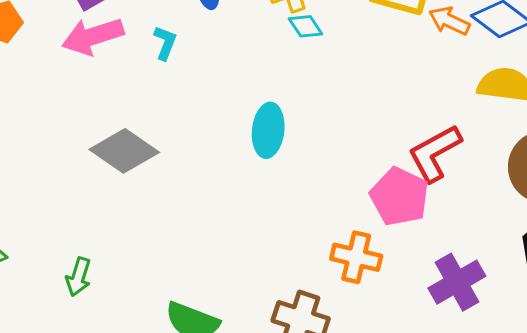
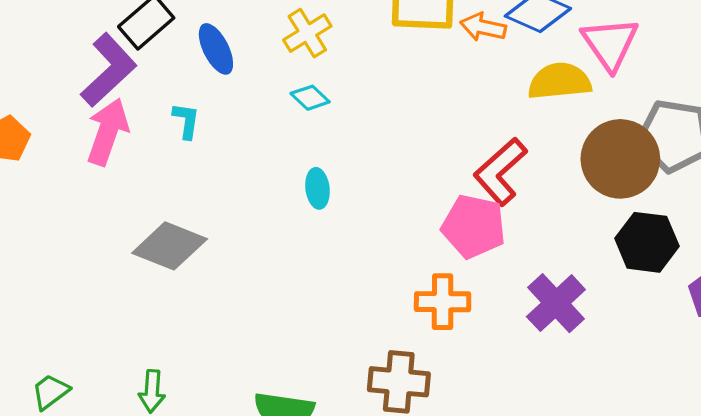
cyan diamond: (306, 26) -> (310, 98), moved
pink arrow: (93, 36) -> (108, 132), turned 140
cyan ellipse: (268, 130) -> (318, 188), size x0.7

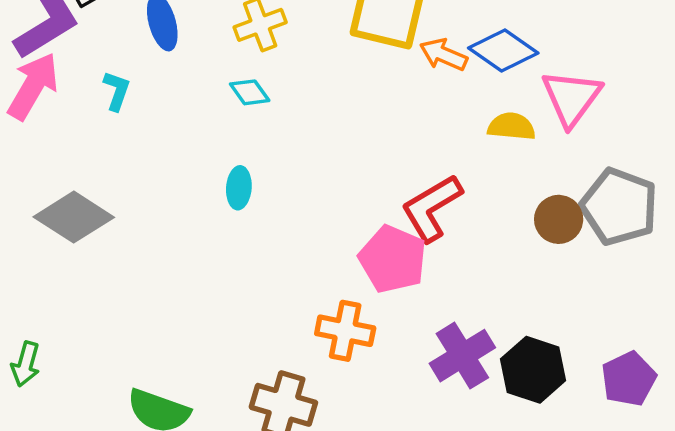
yellow semicircle: (559, 81) -> (511, 126), size x0.7
brown circle: (620, 159) -> (559, 219), size x0.6
black hexagon: (647, 242) -> (533, 370), moved

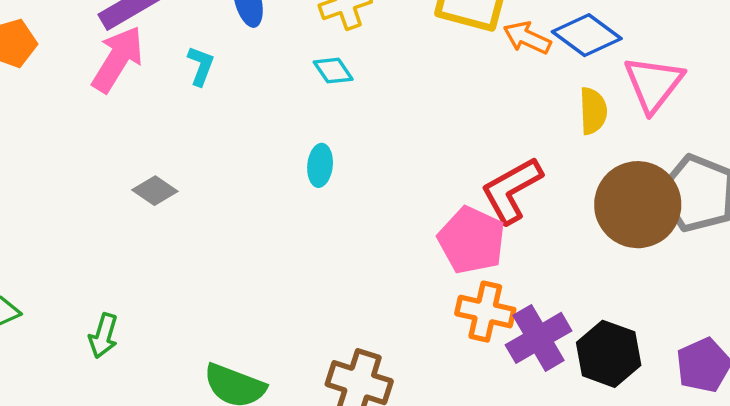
yellow semicircle: (511, 126) -> (593, 111), turned 81
gray diamond: (74, 217) -> (155, 191), size x0.6
brown circle: (559, 219) -> (638, 205), size x1.8
orange cross: (345, 331) -> (485, 312), moved

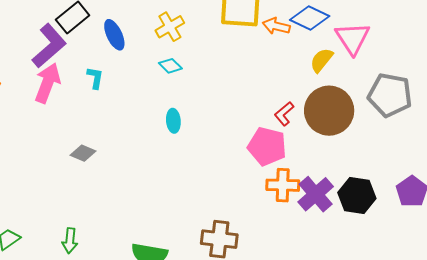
yellow semicircle: (593, 111) -> (321, 60), turned -128
red L-shape: (512, 190) -> (284, 114), size x0.6
brown circle: (638, 205) -> (329, 111), moved

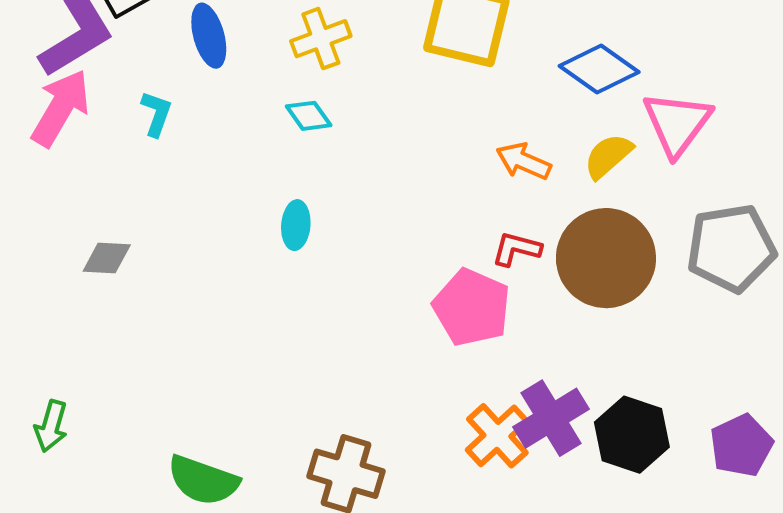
orange arrow: (276, 26) -> (524, 161), moved
gray pentagon: (390, 95) -> (731, 248), turned -30
red L-shape: (284, 114) -> (516, 249), turned 45
gray diamond: (83, 153) -> (107, 258), turned -30
orange cross: (283, 185) -> (497, 436), moved, turned 36

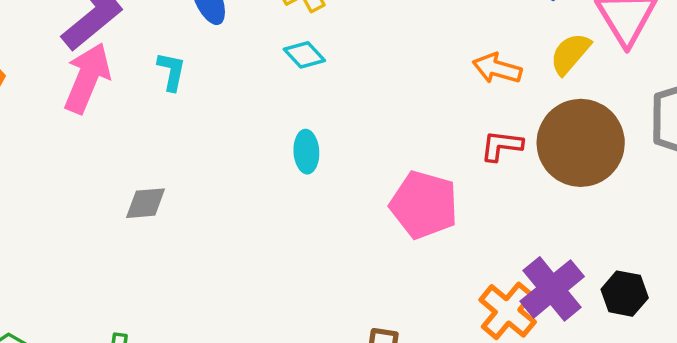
pink pentagon: (472, 307) -> (424, 205), moved
black hexagon: (632, 435) -> (625, 294), size x0.7

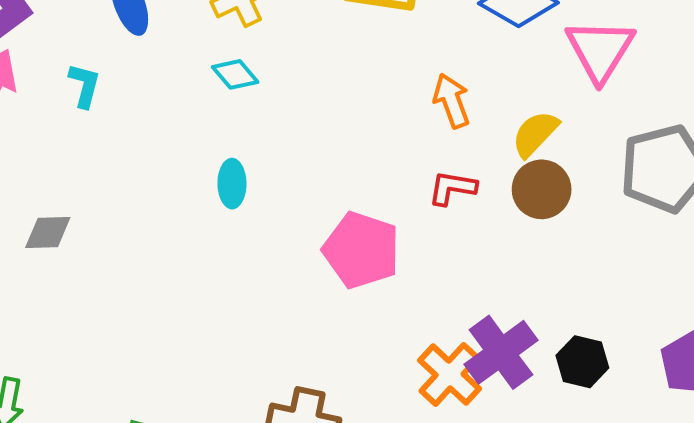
yellow semicircle: (570, 54) -> (535, 134), moved
orange arrow: (497, 68) -> (452, 101), turned 51
brown circle: (581, 143) -> (542, 189), size x0.6

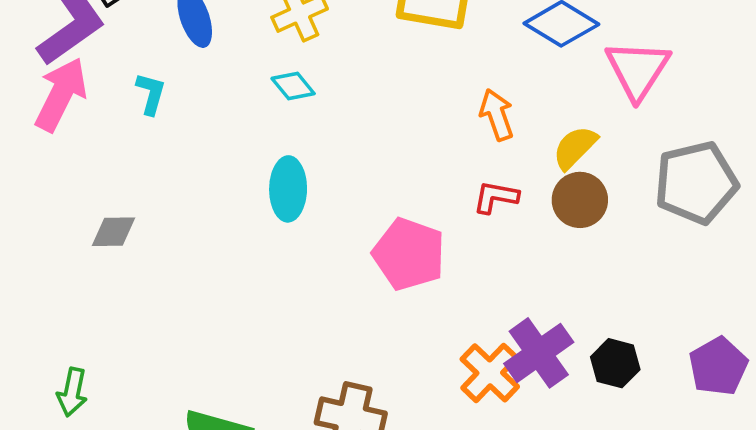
cyan ellipse: (232, 184) -> (288, 189), size x1.4

